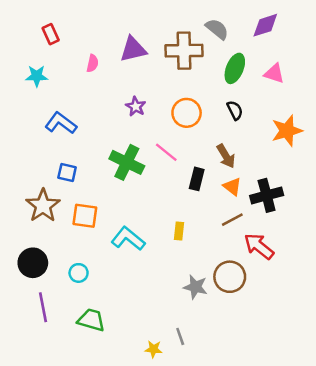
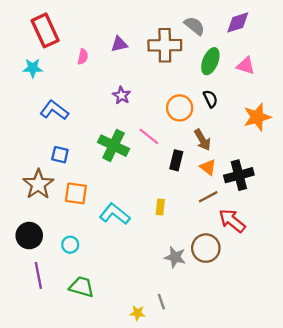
red rectangle: (51, 34) -> (45, 30), size x1.8
purple triangle: (133, 49) -> (119, 44), size x0.7
orange circle: (187, 113) -> (180, 108), moved

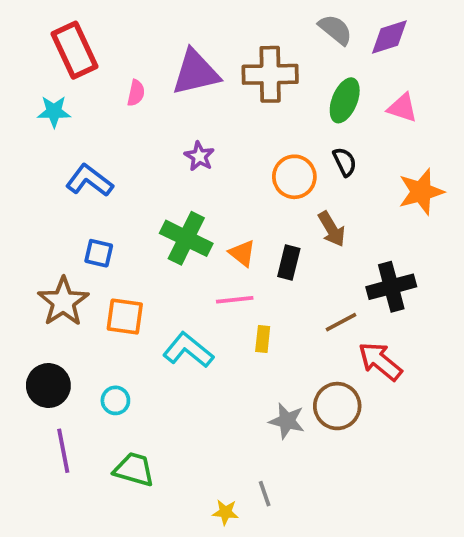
gray semicircle: (194, 26) -> (335, 30), moved
purple triangle: (119, 44) -> (196, 72), size x1.8
pink line: (149, 136) -> (235, 300), moved, turned -45
orange triangle: (208, 167) -> (242, 253), moved

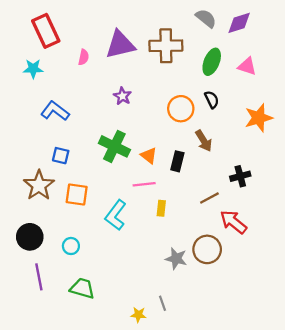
black cross: (391, 287) -> (240, 176), size x0.7
cyan L-shape: (188, 350) -> (116, 215), turned -92

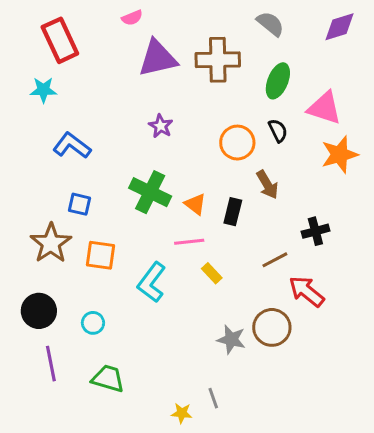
purple diamond: (239, 23) -> (340, 27), moved
pink semicircle: (84, 57) -> (132, 18), moved, turned 56
pink triangle: (247, 66) -> (324, 108), moved, size x1.4
yellow rectangle: (161, 208) -> (212, 273), turned -49

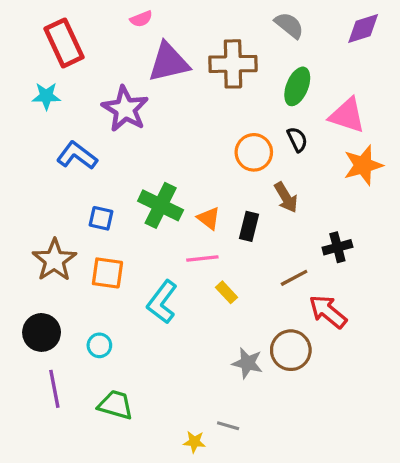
purple star: (161, 126) -> (125, 109), moved, size x1.8
blue square: (79, 204) -> (101, 218), moved
gray line: (213, 398) -> (228, 426), turned -55

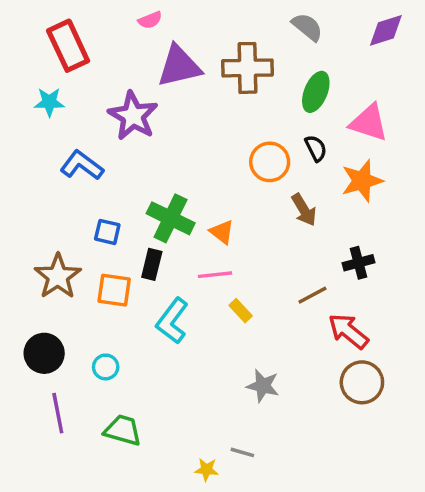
orange star: (363, 165) -> (362, 181), moved
black rectangle: (249, 226) -> (152, 264), moved
brown circle: (291, 350) -> (362, 382), moved

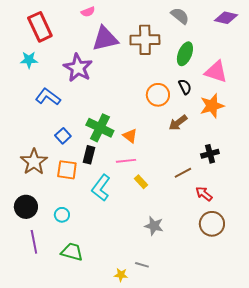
purple diamond: (386, 30) -> (226, 18), turned 30
brown arrow: (304, 210) -> (178, 123), turned 84
blue square: (107, 232) -> (63, 136), turned 35
red arrow: (348, 331) -> (204, 194), size x0.7

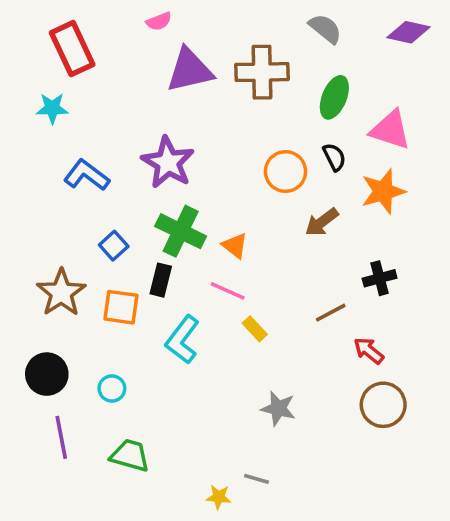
purple star: (78, 68) -> (168, 162), moved
pink line: (126, 161) -> (228, 291), turned 30

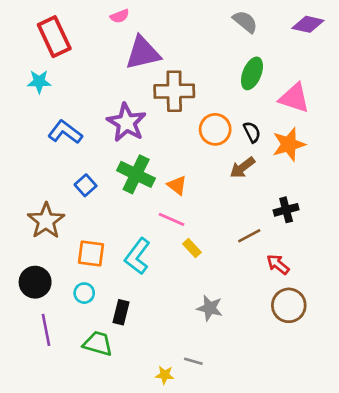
brown cross: (262, 72) -> (174, 91), moved
black semicircle: (334, 157) -> (252, 132), moved
black rectangle: (161, 280) -> (121, 312), moved
orange square: (121, 307) -> (91, 254), moved

